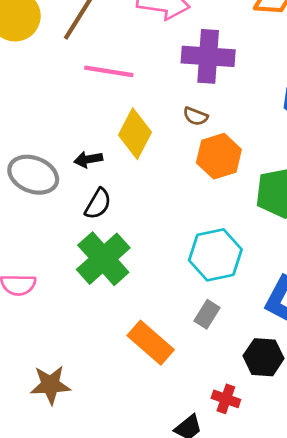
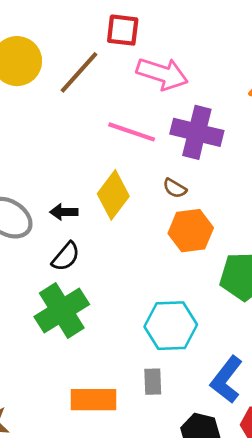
pink line: (109, 71) -> (132, 132), moved
gray rectangle: (207, 314) -> (153, 382), turned -44
orange rectangle: (151, 343) -> (94, 400), turned -51

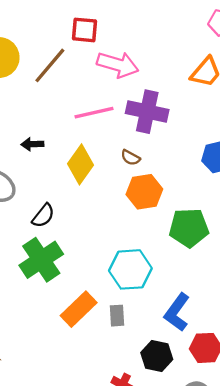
pink line: (132, 132) -> (94, 113), turned -30
black arrow: (64, 212) -> (32, 144), moved
orange rectangle: (94, 400) -> (79, 309), moved, turned -42

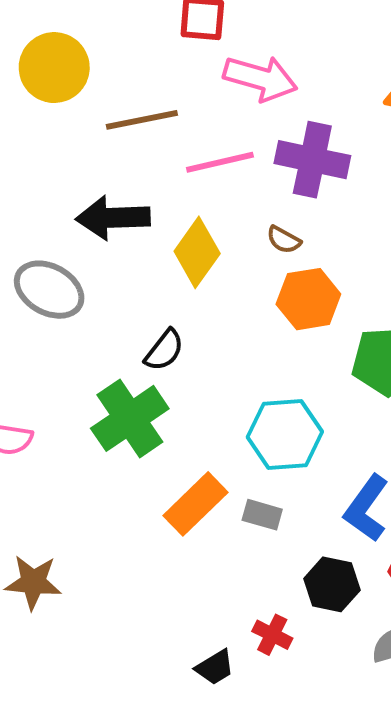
brown line: (50, 65) -> (142, 120), moved, turned 39
black arrow: (32, 144) -> (113, 218), size x1.8
black semicircle: (43, 216) -> (164, 350), moved
gray rectangle: (117, 316) -> (262, 515), turned -70

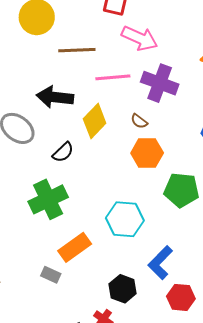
black semicircle: (164, 350) -> (63, 152), moved
gray rectangle: (262, 515) -> (51, 275), moved
black hexagon: (332, 584) -> (123, 289), moved

